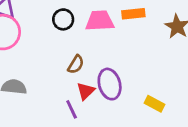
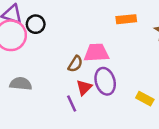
black circle: (63, 19) -> (36, 24), moved
pink trapezoid: (100, 21) -> (96, 53), moved

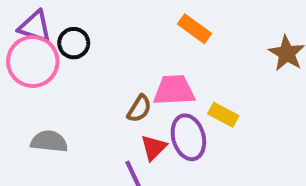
orange rectangle: (126, 19) -> (195, 29), moved, turned 42
yellow rectangle: (145, 99) -> (223, 115), moved

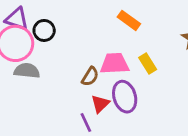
yellow rectangle: (223, 115) -> (148, 64), moved, turned 30
gray semicircle: (49, 141) -> (27, 71), moved

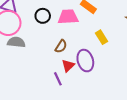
black circle: (44, 30) -> (43, 16), moved
pink trapezoid: (115, 64) -> (68, 17), moved

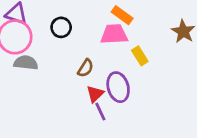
pink trapezoid: (68, 17) -> (114, 34), moved
purple line: (58, 79) -> (100, 112), moved

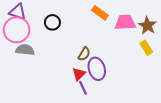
pink trapezoid: (114, 34) -> (125, 22), moved
yellow rectangle: (140, 56) -> (146, 48), moved
brown semicircle: (86, 68) -> (84, 54), moved

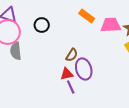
gray semicircle: (25, 50) -> (16, 51), turned -102
red triangle: (79, 74) -> (67, 74), turned 32

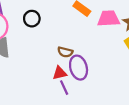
brown semicircle: (72, 55) -> (65, 52), turned 72

